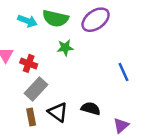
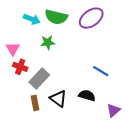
green star: (65, 48) -> (48, 42), moved
red cross: (29, 63) -> (20, 67), moved
blue line: (124, 72) -> (101, 71), moved, turned -35

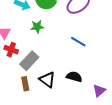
blue line: (101, 71) -> (78, 42), moved

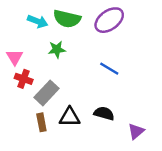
black triangle: (47, 80) -> (70, 117), turned -36

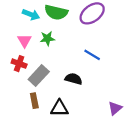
pink triangle: (15, 57) -> (25, 41), moved
black semicircle: (104, 113) -> (74, 79), moved
black triangle: (70, 117) -> (59, 108), moved

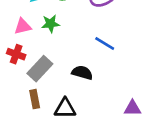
pink triangle: (25, 41) -> (23, 26), turned 48
purple triangle: (115, 108) -> (132, 108), turned 40

